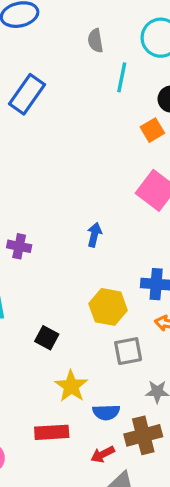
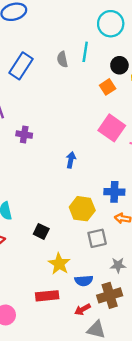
gray semicircle: (95, 41) -> (62, 59), moved
purple cross: (19, 246) -> (24, 135), moved

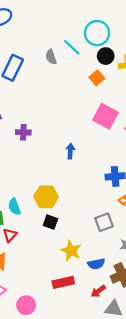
cyan circle: (111, 24) -> (97, 33), moved
cyan line: (85, 52) -> (72, 47), turned -48
yellow hexagon: (82, 209) -> (46, 197), moved

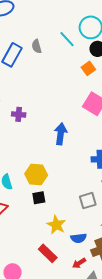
gray semicircle: (51, 57) -> (37, 46), moved
blue arrow: (70, 151) -> (61, 134), size x1.5
black square: (50, 222) -> (39, 198), turned -32
red rectangle: (63, 282) -> (48, 253), turned 54

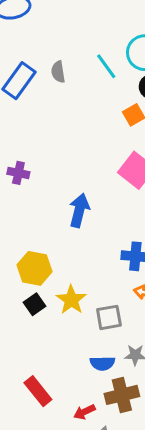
black square: (39, 198) -> (34, 304), turned -32
yellow star: (56, 225) -> (71, 300), moved
blue semicircle: (79, 238) -> (102, 363), moved

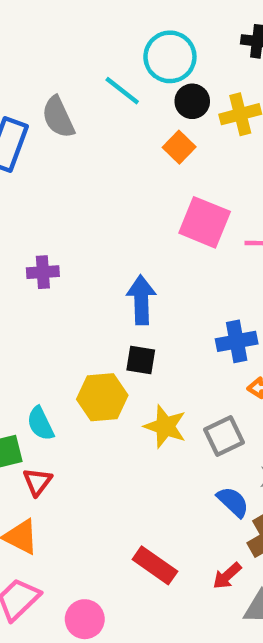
gray semicircle: (58, 72) -> (58, 117), size x1.4
black square: (34, 304) -> (141, 360), moved, turned -30
blue semicircle: (102, 363) -> (233, 502), turned -120

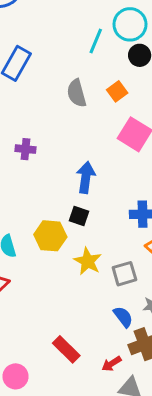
cyan line: (122, 91) -> (96, 41), turned 65
gray semicircle: (58, 117) -> (77, 93), moved
orange square: (179, 147) -> (117, 91), moved

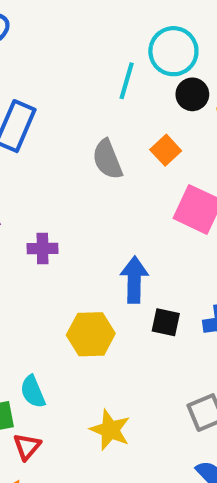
black square: (79, 216) -> (166, 322), moved
yellow hexagon: (50, 236) -> (91, 334), moved
yellow star: (88, 261) -> (110, 430), moved

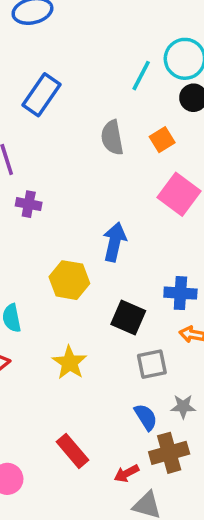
purple cross: (43, 249) -> (29, 204), moved
black square: (166, 322) -> (128, 318), moved, size x1.4

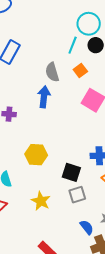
cyan line: (141, 76) -> (73, 45), moved
blue arrow: (115, 242) -> (44, 97), moved
gray square: (152, 364) -> (77, 195), moved

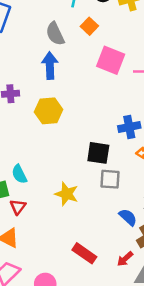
yellow hexagon: (36, 155) -> (49, 111), moved
gray square: (77, 195) -> (110, 179), turned 30

